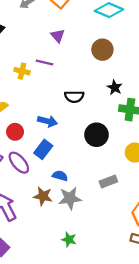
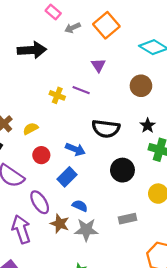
black semicircle: (74, 97) -> (106, 129), size x1.4
purple ellipse: (19, 163) -> (40, 202), moved

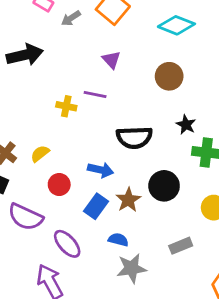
brown star: (60, 224) -> (128, 200), moved, turned 30

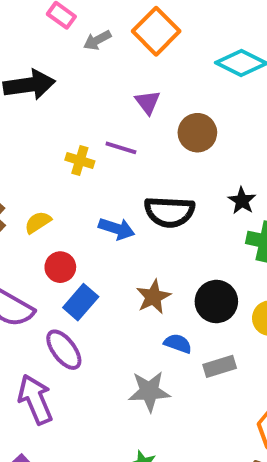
brown circle: (169, 76) -> (197, 133), moved
blue arrow: (101, 170) -> (117, 229), moved
black circle: (164, 186) -> (216, 301), moved
blue rectangle: (96, 206) -> (81, 302), moved
blue semicircle: (118, 240) -> (178, 344), moved

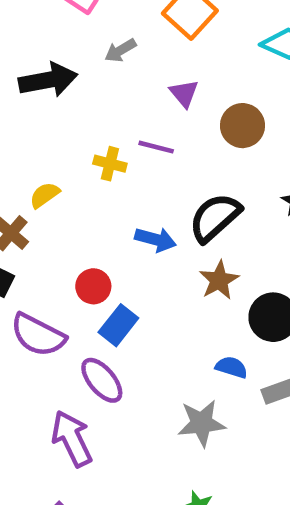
gray arrow: (97, 40) -> (120, 50), moved
black semicircle: (169, 212) -> (215, 217), turned 138
yellow semicircle: (38, 222) -> (44, 195), moved
brown star: (153, 297) -> (219, 280), moved

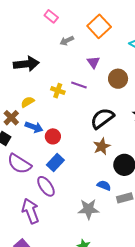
black arrow: (48, 80) -> (26, 64), moved
blue arrow: (155, 239) -> (34, 127), moved
red circle: (93, 286) -> (53, 136), moved

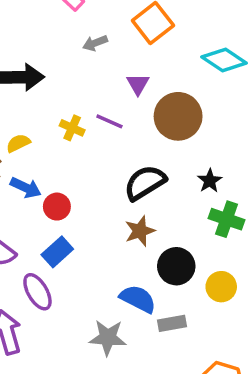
brown circle: (118, 79) -> (178, 116), size x1.4
blue semicircle: (104, 185) -> (138, 299), size x1.5

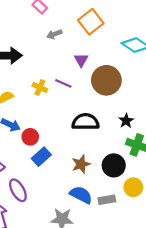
black semicircle: (145, 183) -> (86, 122), turned 32
brown star: (140, 231) -> (81, 164), moved
blue rectangle: (57, 252) -> (41, 157), moved
black circle: (176, 266) -> (114, 165), moved
gray rectangle: (172, 323) -> (107, 200), moved

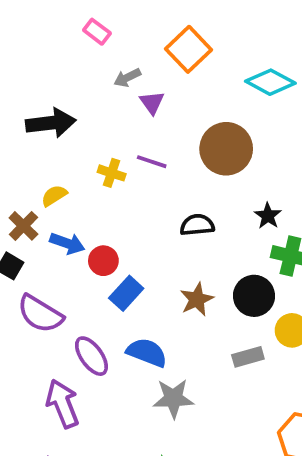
purple triangle: (81, 60) -> (152, 103), moved
black semicircle: (86, 122) -> (197, 225), size x0.7
blue semicircle: (81, 195) -> (147, 353), moved

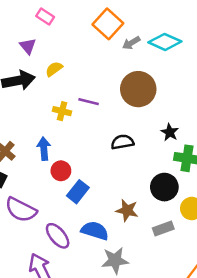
gray arrow: (127, 78) -> (131, 43), moved
purple triangle: (152, 103) -> (28, 46), moved
yellow semicircle: (54, 196) -> (54, 69), moved
blue arrow: (67, 243) -> (44, 149), moved, turned -110
brown star: (197, 299) -> (127, 210), moved, turned -30

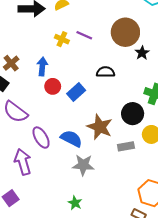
black star: (170, 132) -> (142, 53), moved
blue rectangle: (78, 192) -> (76, 92), moved
brown star: (127, 210) -> (100, 127), size x1.4

